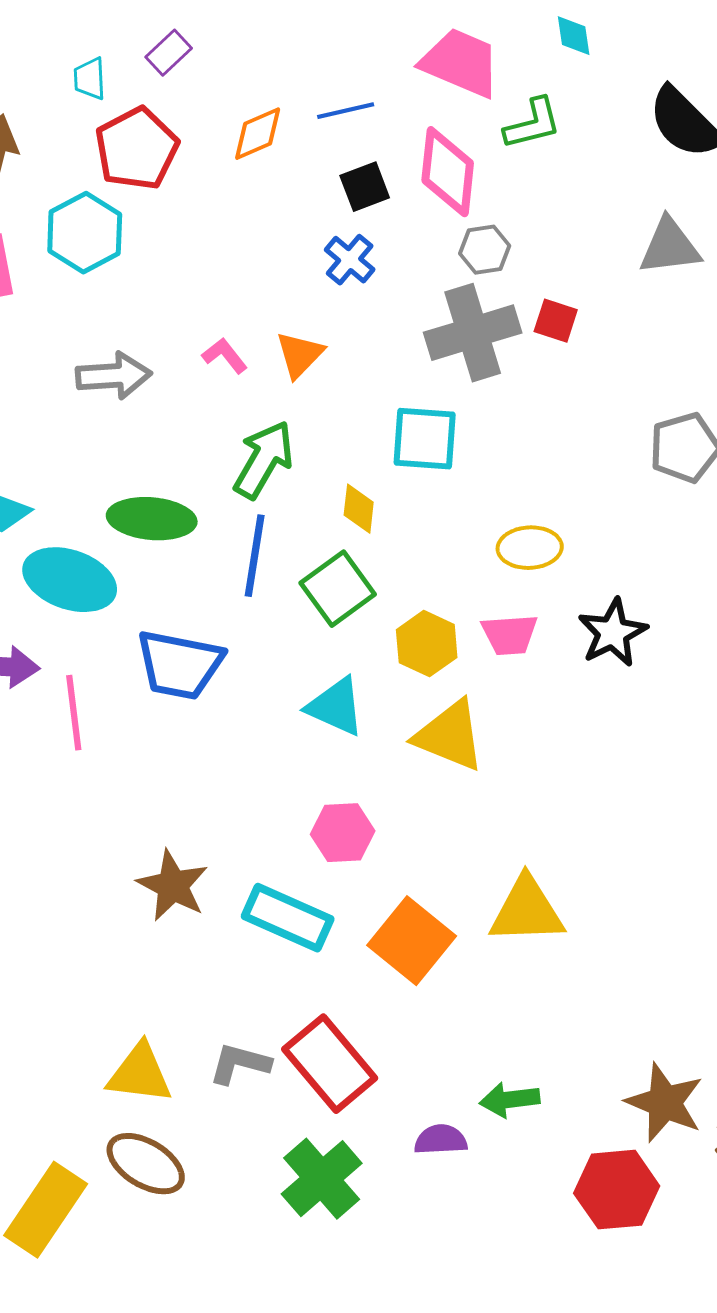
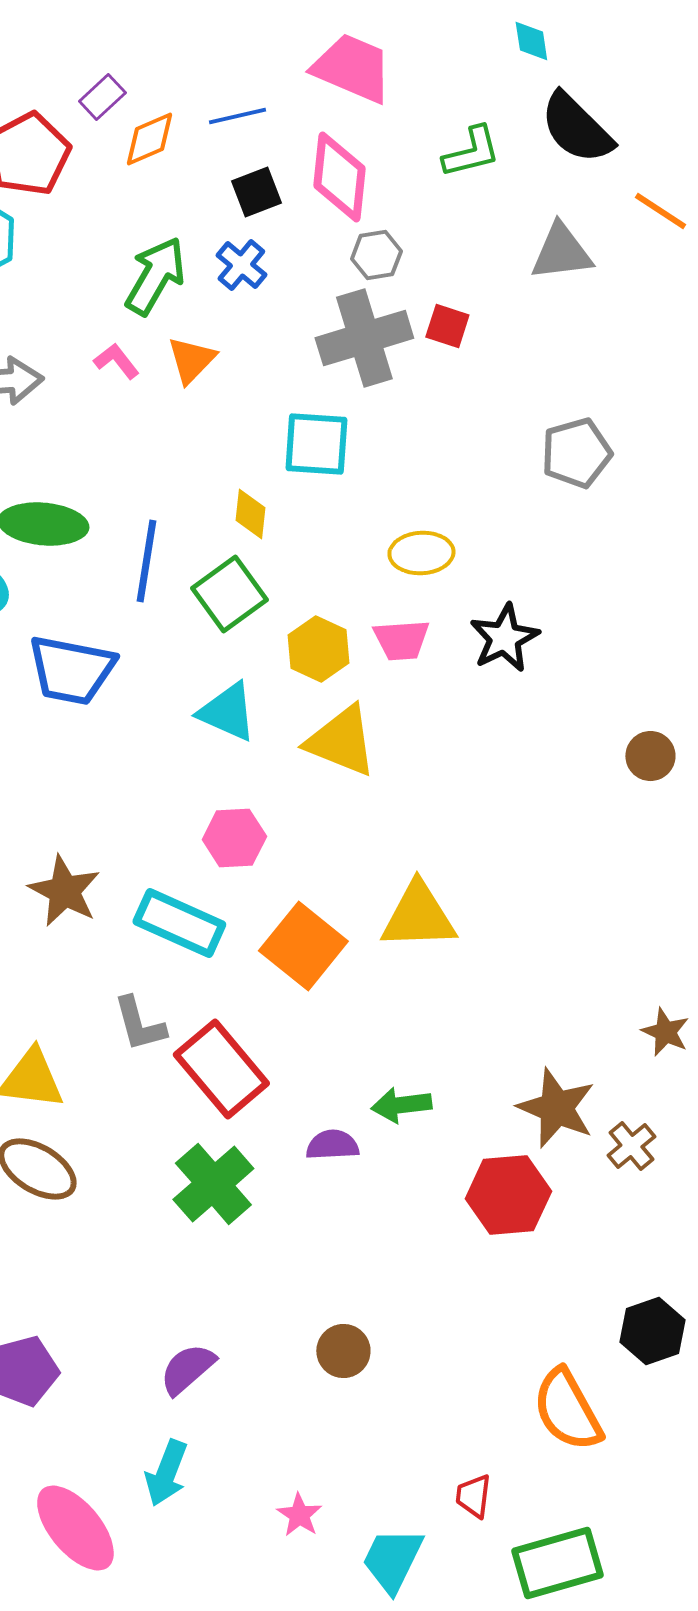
cyan diamond: (574, 36) -> (531, 41), moved
purple rectangle: (169, 53) -> (102, 97), moved
green L-shape: (533, 124) -> (471, 152), moved
green arrow: (264, 460) -> (155, 276), moved
gray L-shape: (240, 1064) -> (139, 1024), moved, turned -120

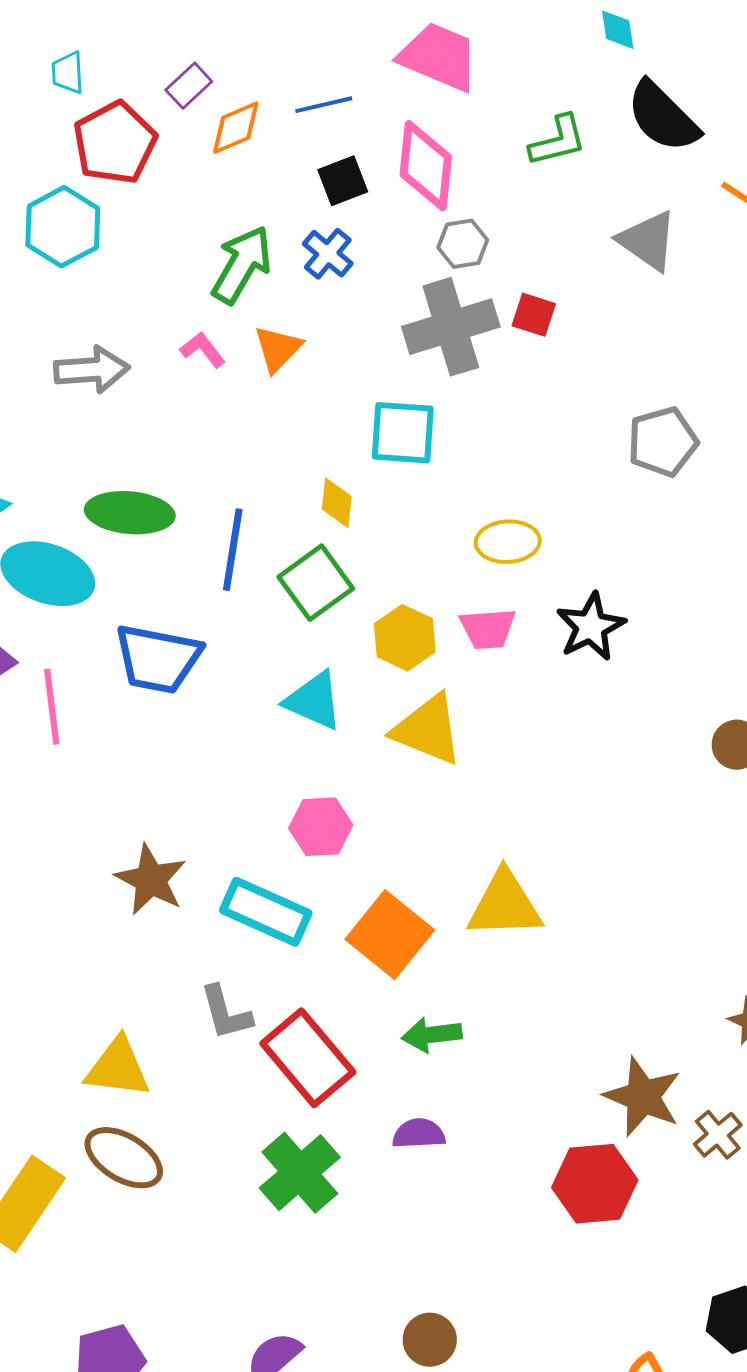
gray triangle: (561, 252) -> (648, 241), turned 42
green arrow: (401, 1105) -> (432, 1035), moved

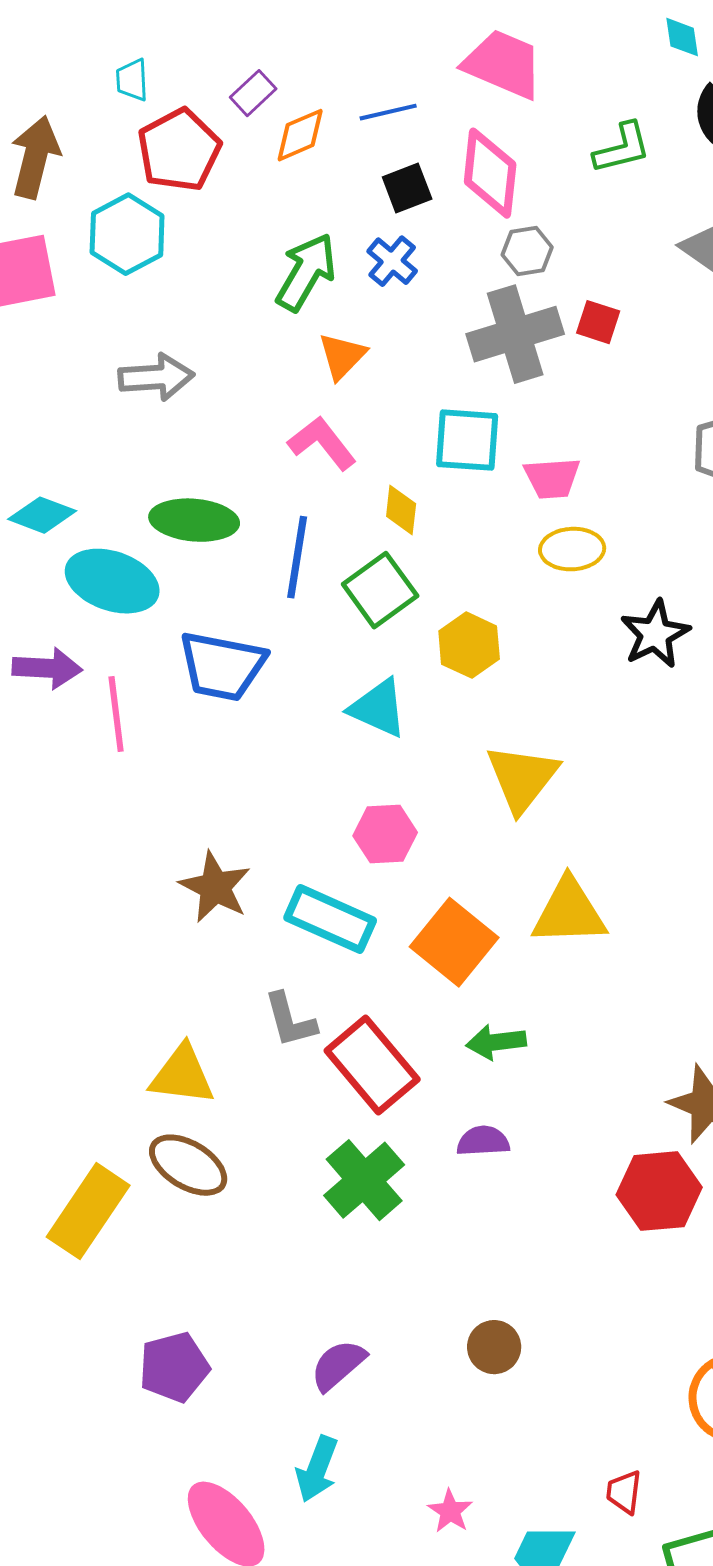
pink L-shape: (203, 350) -> (322, 443), moved, size x1.5
pink trapezoid: (488, 629) -> (552, 478), moved
yellow triangle: (428, 730) -> (522, 778), moved, turned 46

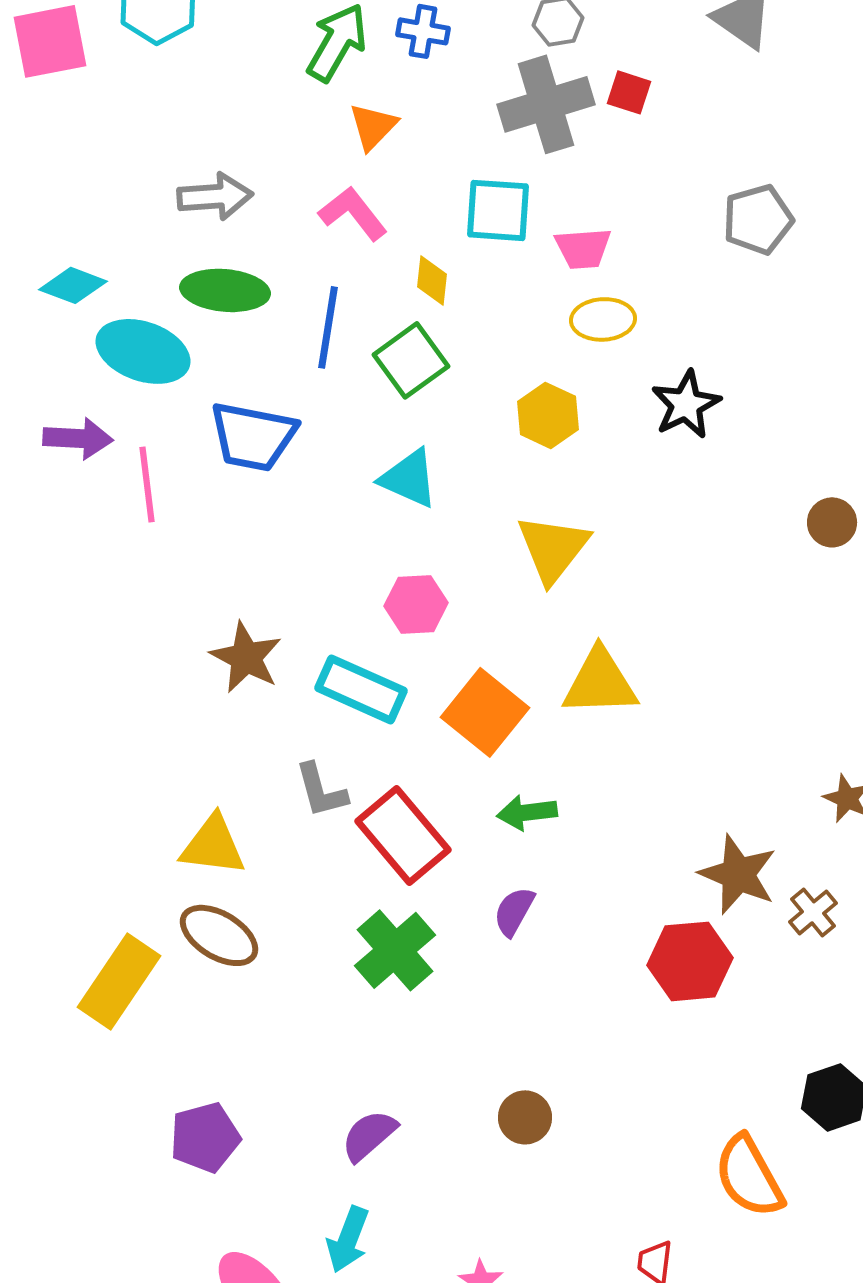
blue cross: (392, 261) -> (423, 31), turned -30
gray arrow: (156, 377) -> (215, 196), moved
yellow hexagon: (469, 645) -> (548, 415), moved
purple semicircle: (483, 1141) -> (514, 911), turned -58

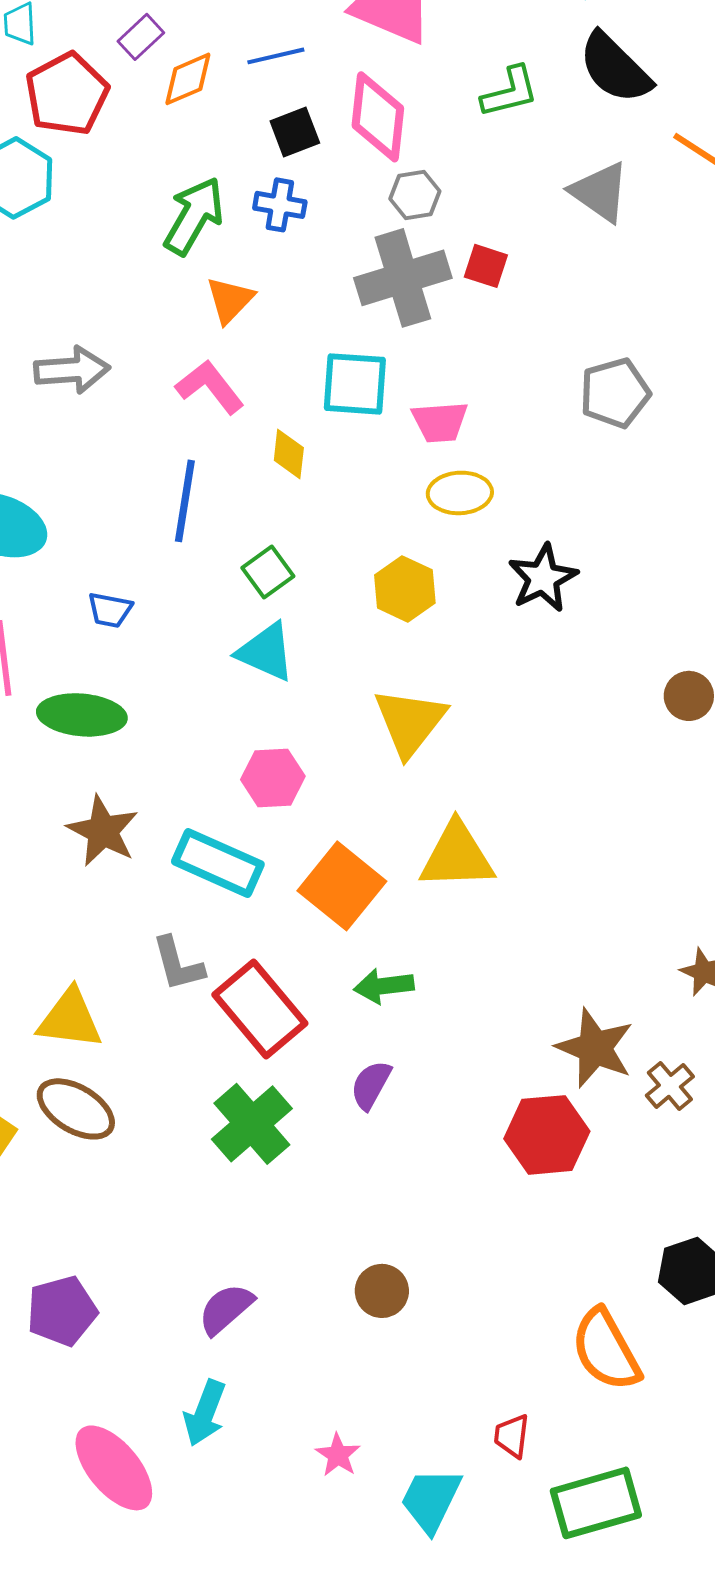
green ellipse: (225, 290) -> (82, 715), moved
green square: (411, 360) -> (268, 572), moved, size x0.7
blue trapezoid: (253, 436) -> (110, 610), size x0.5

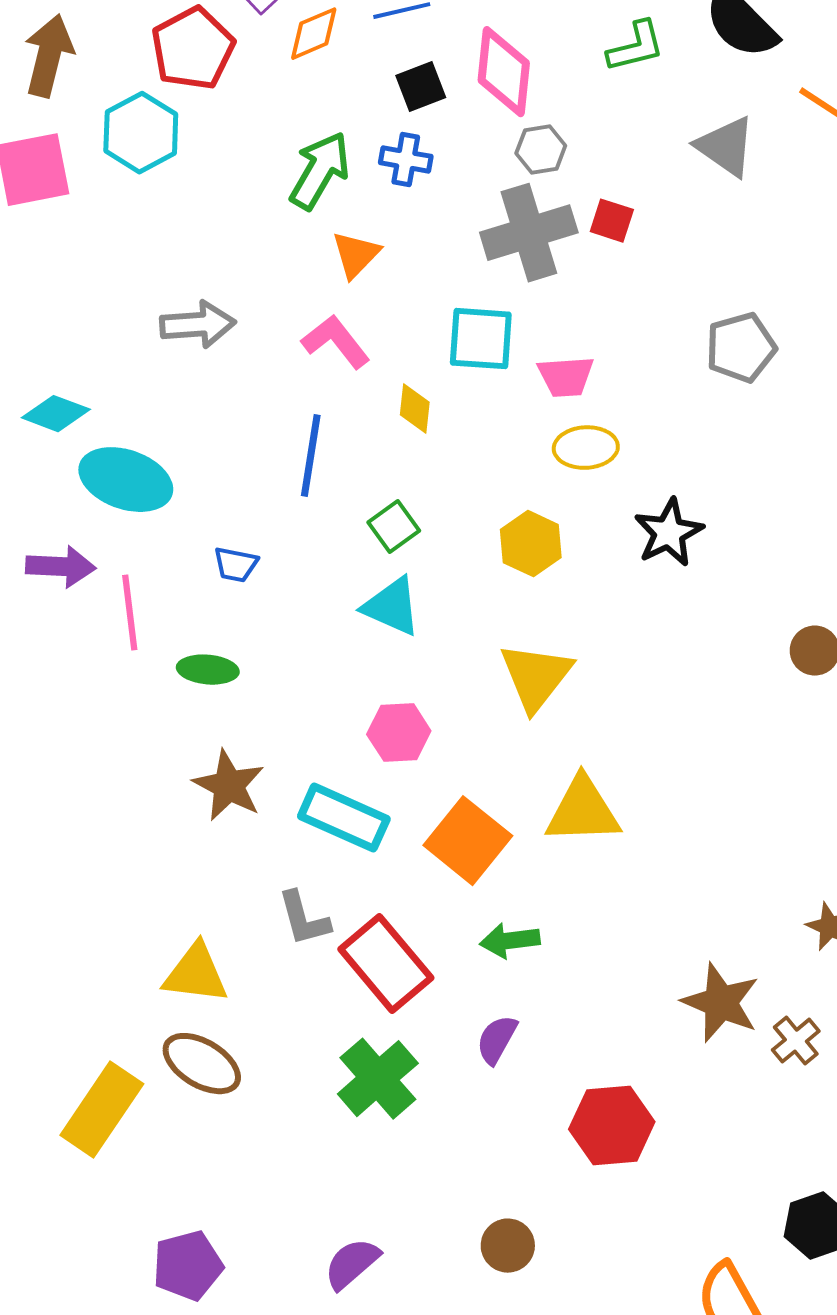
green ellipse: (82, 715) -> (208, 670), size x0.7
red hexagon: (547, 1135) -> (612, 1126), moved

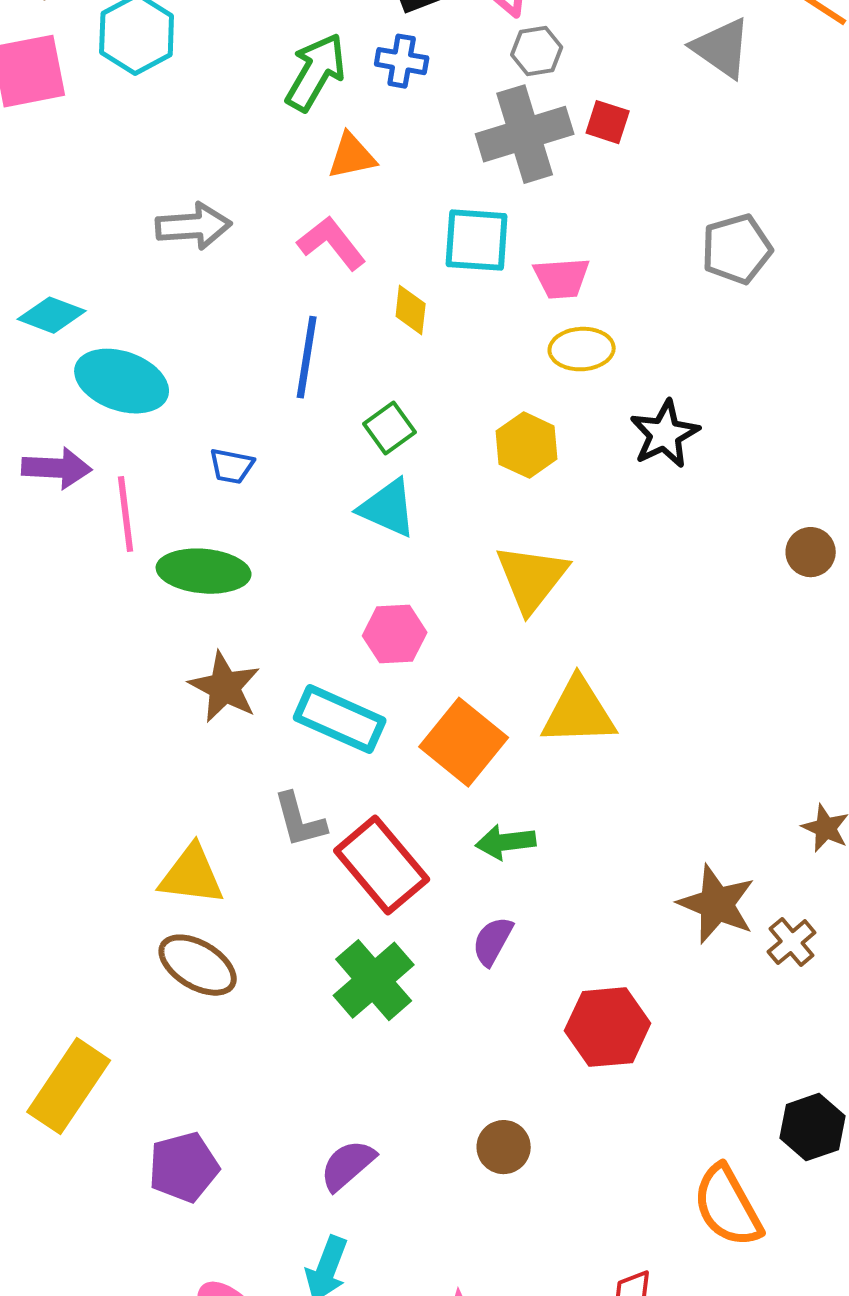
orange triangle: (356, 255) -> (352, 156), turned 34
green ellipse: (208, 670) -> (204, 571), size x1.5
yellow rectangle: (102, 1110) -> (69, 1086), moved

